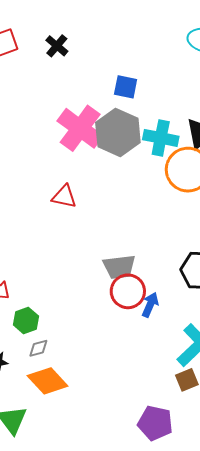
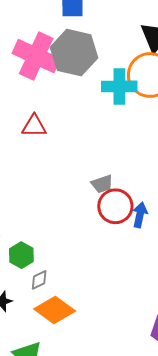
cyan cross: (161, 138) -> (119, 86), moved
gray trapezoid: (119, 267) -> (102, 184), size x0.7

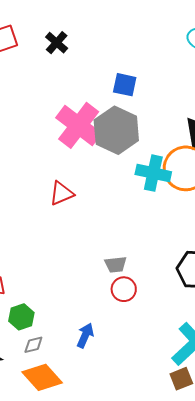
red triangle: (34, 126) -> (62, 193), turned -36
red circle: (115, 206) -> (124, 289), size x0.7
blue arrow: (140, 215) -> (85, 336), moved

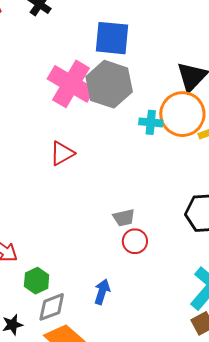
blue square: (125, 85) -> (112, 38), size x1.5
cyan cross: (153, 173) -> (151, 122), size x0.7
gray diamond: (33, 345) -> (52, 307), size x1.5

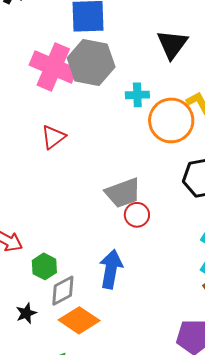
orange circle: (182, 114) -> (171, 120), moved
gray trapezoid: (124, 218) -> (123, 193), size x1.6
blue arrow: (102, 292) -> (111, 269), size x1.5

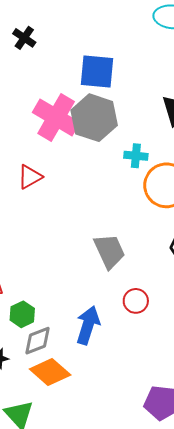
red triangle: (53, 137) -> (30, 177), moved
gray trapezoid: (123, 193) -> (109, 251), turned -102
red circle: (137, 215) -> (136, 301), moved

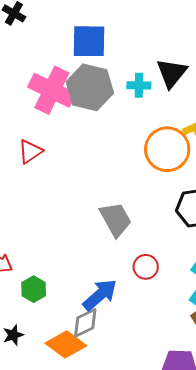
cyan cross: (136, 156) -> (139, 85), moved
blue arrow: (88, 325) -> (100, 295), turned 36
gray diamond: (38, 341) -> (85, 323), moved

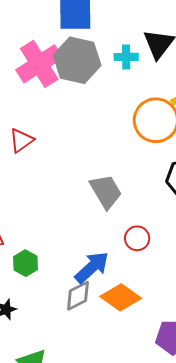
pink cross: (52, 90) -> (39, 64), turned 33
red triangle: (30, 151) -> (21, 140), moved
orange diamond: (66, 344) -> (121, 297), moved

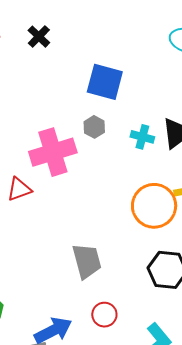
gray hexagon: (77, 60) -> (94, 127), size x0.5
pink cross: (39, 64) -> (53, 152), moved

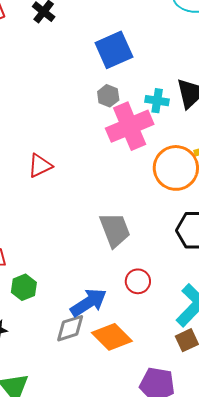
blue square: (105, 82) -> (114, 50), turned -33
pink cross: (53, 152) -> (130, 126), moved

